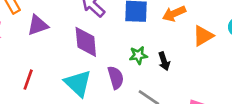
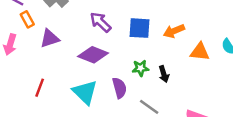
orange triangle: (203, 36) -> (200, 52), turned 36
purple diamond: (86, 42) -> (93, 55), turned -64

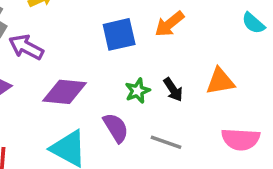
purple arrow: (100, 22) -> (26, 47), moved
orange triangle: (200, 52) -> (220, 81), moved

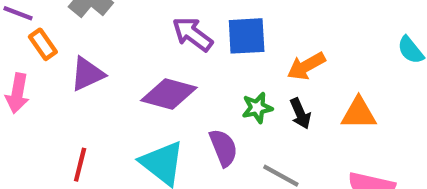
orange arrow: (169, 24) -> (306, 66), moved
purple arrow: (26, 47) -> (193, 34), moved

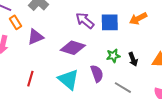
orange arrow: (306, 66) -> (138, 19), moved

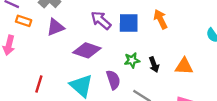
orange arrow: (138, 19) -> (160, 19), turned 90
orange rectangle: (16, 22) -> (24, 21), turned -40
purple triangle: (35, 37) -> (55, 27), moved

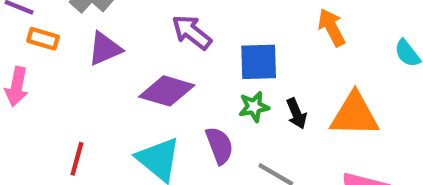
orange arrow: (160, 19) -> (332, 27), moved
blue square: (129, 23) -> (259, 62), moved
orange triangle: (184, 66) -> (354, 115), size x1.4

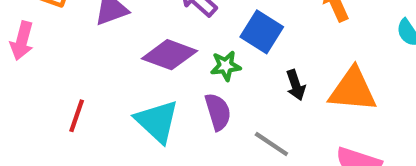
blue square: (259, 62) -> (262, 32), turned 30
green star: (254, 107) -> (226, 66), moved

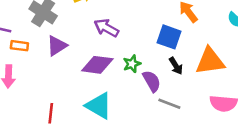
blue square: (262, 32) -> (169, 37), moved
purple semicircle: (218, 112) -> (152, 81), moved

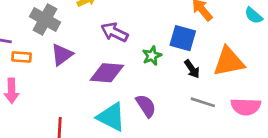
green star: (132, 64) -> (152, 56), moved
purple semicircle: (152, 81) -> (146, 106), moved
gray line: (169, 104) -> (203, 102), moved

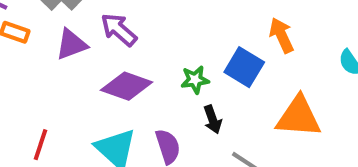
purple arrow: (114, 32) -> (119, 30), moved
black arrow: (192, 69) -> (213, 119), moved

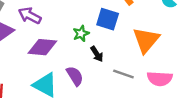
orange triangle: (299, 117) -> (146, 40), turned -40

